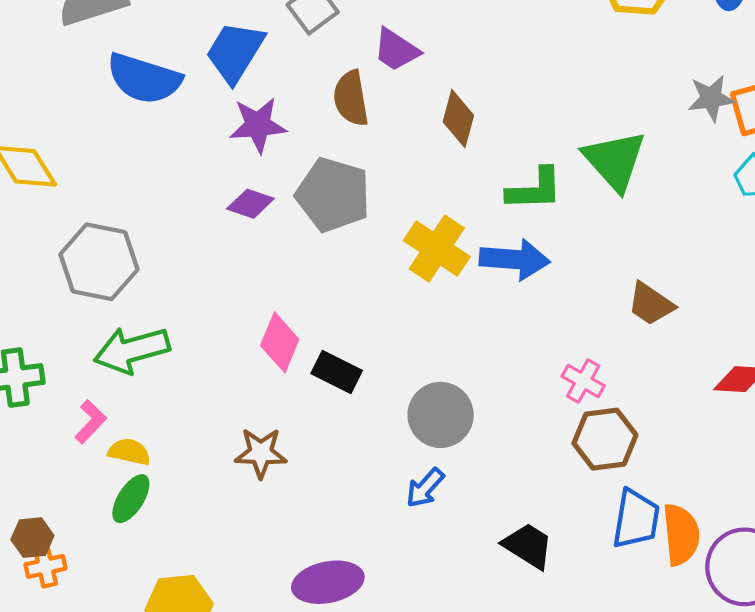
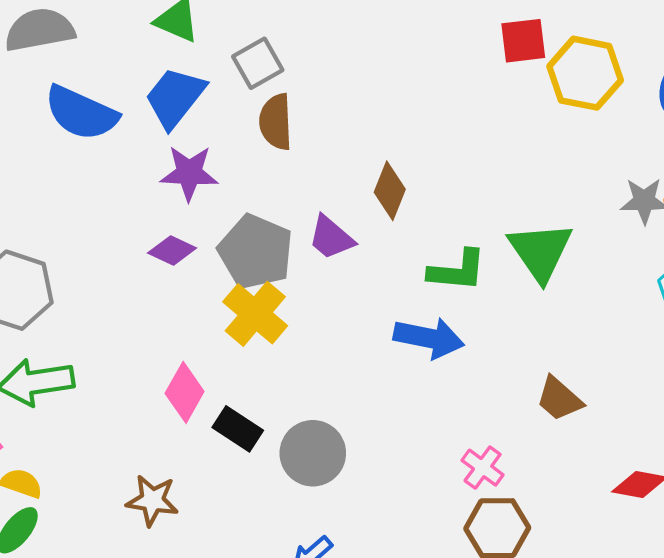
purple trapezoid: (396, 50) -> (331, 238), moved
brown semicircle: (351, 98) -> (276, 122), moved
yellow cross: (437, 249) -> (255, 314), moved
gray circle: (441, 415) -> (313, 453), moved

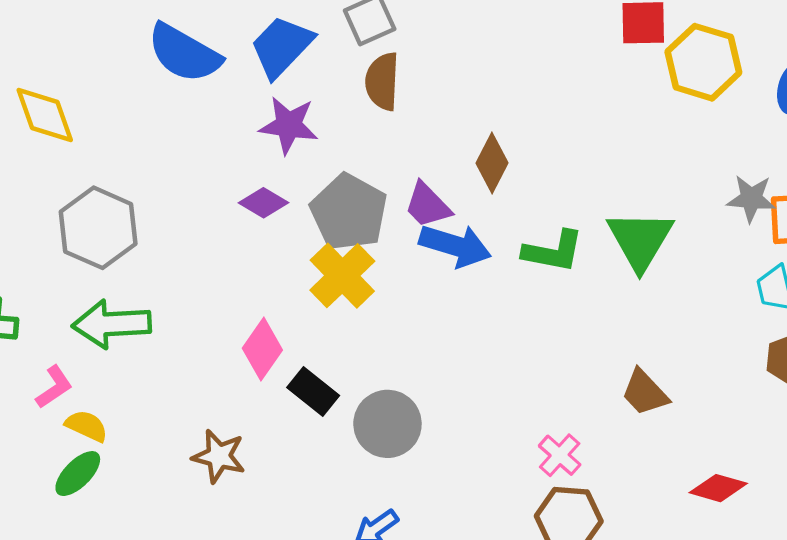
blue arrow: (429, 338) -> (455, 246), moved

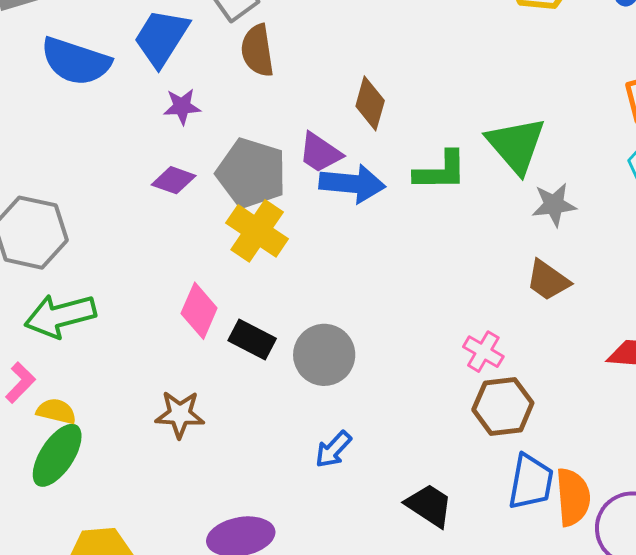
purple star: (289, 125) -> (182, 107), size x0.7
gray star: (751, 199) -> (554, 205), moved
green ellipse: (78, 474) -> (57, 455), size x1.4

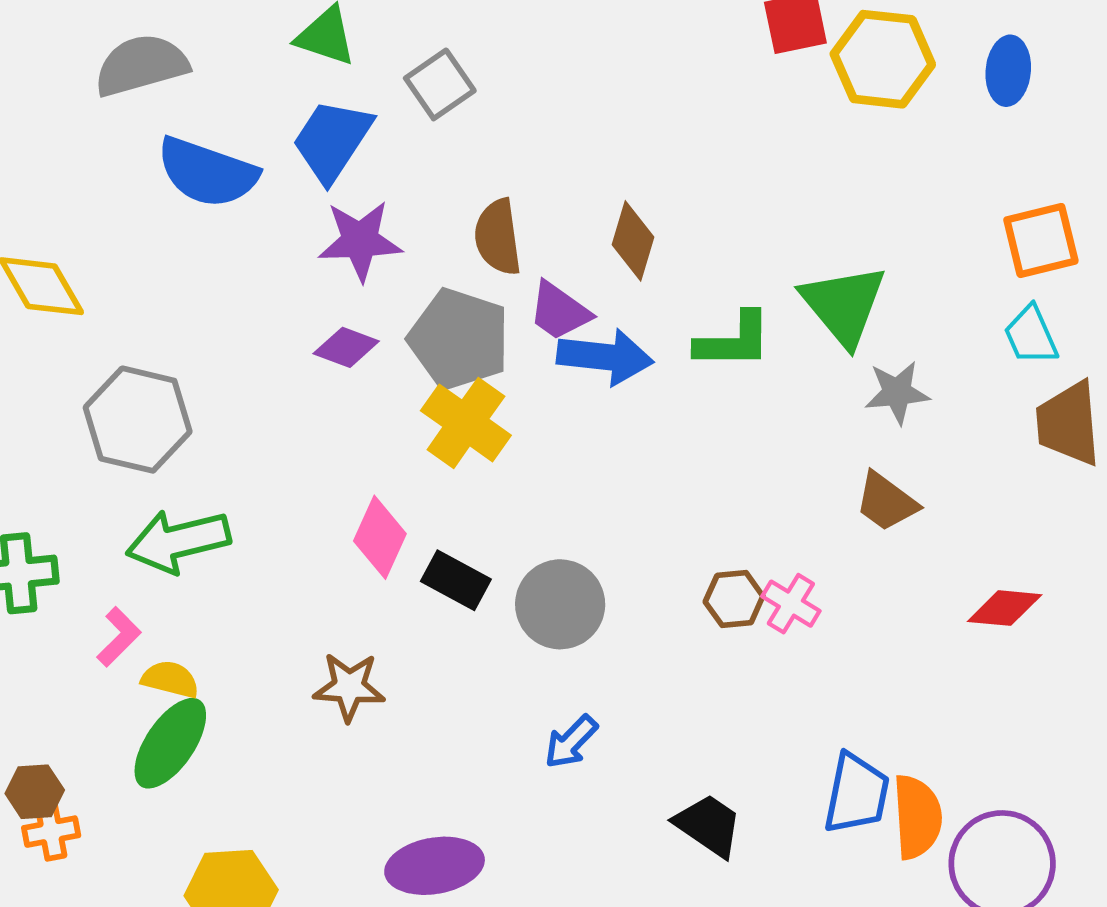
brown semicircle: (257, 51) -> (498, 237), moved
purple star: (182, 107) -> (360, 241), size x1.5
brown hexagon: (503, 406) -> (734, 599), moved, size x0.7

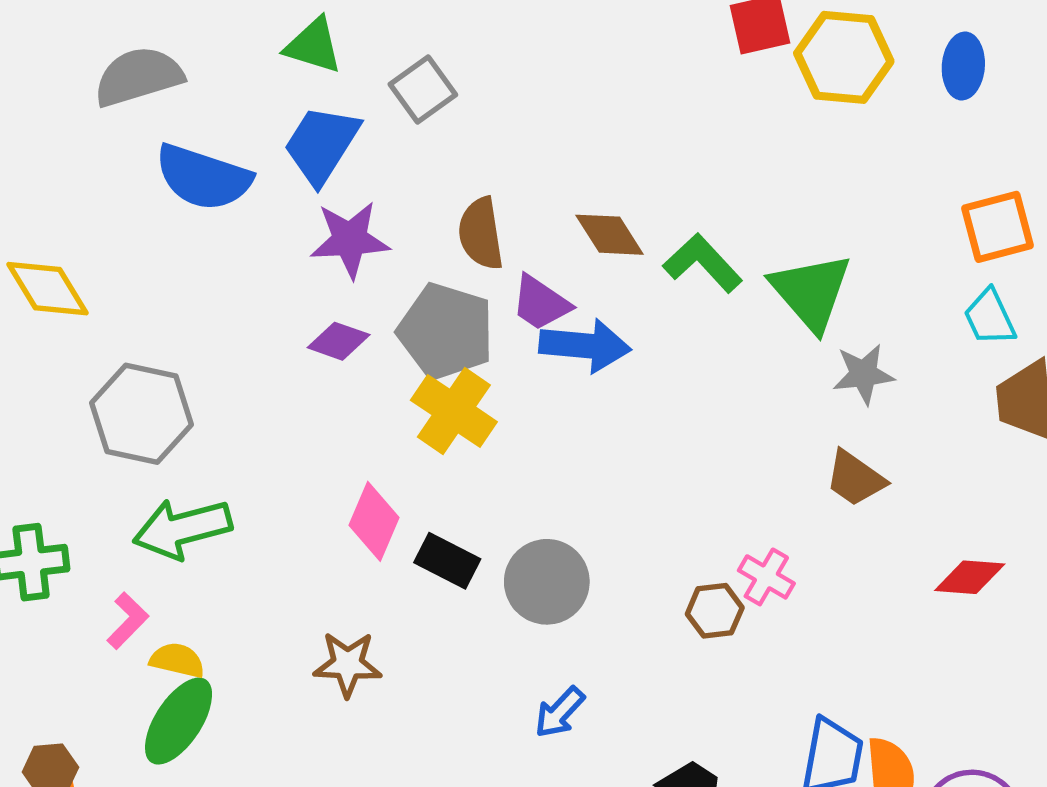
brown diamond: (633, 241) -> (609, 235), turned -48
green L-shape: (734, 341) -> (703, 263), moved, turned -132
brown hexagon: (734, 599) -> (715, 611), moved

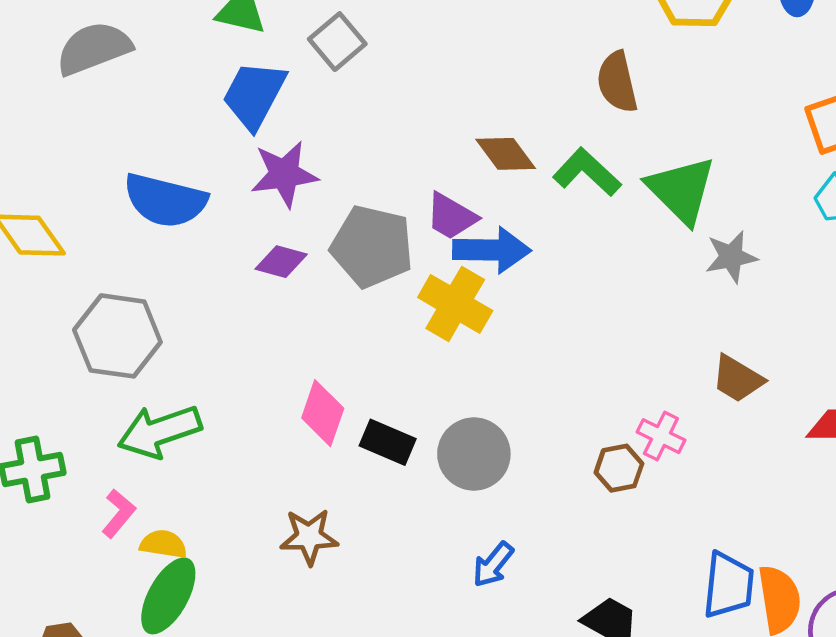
blue semicircle: (203, 177) -> (165, 200), moved
brown semicircle: (481, 234) -> (617, 82), moved
yellow cross: (454, 411) -> (455, 304), moved
brown trapezoid: (855, 478) -> (738, 379), moved

